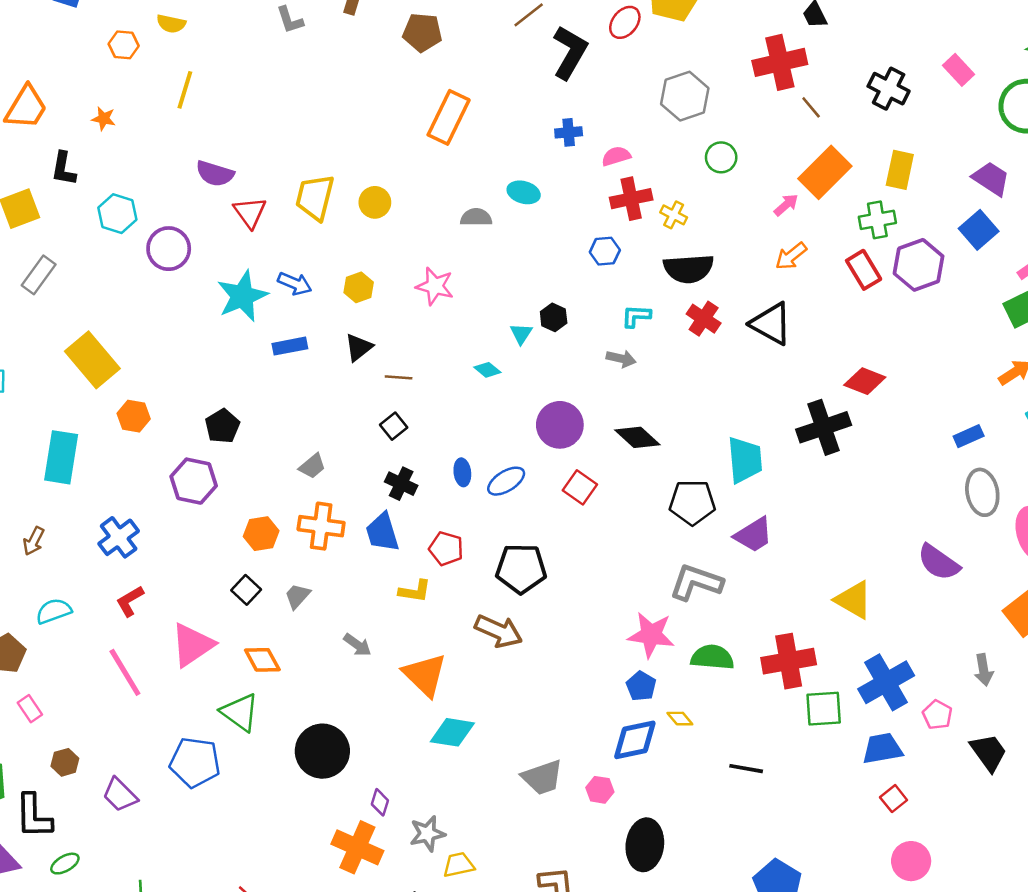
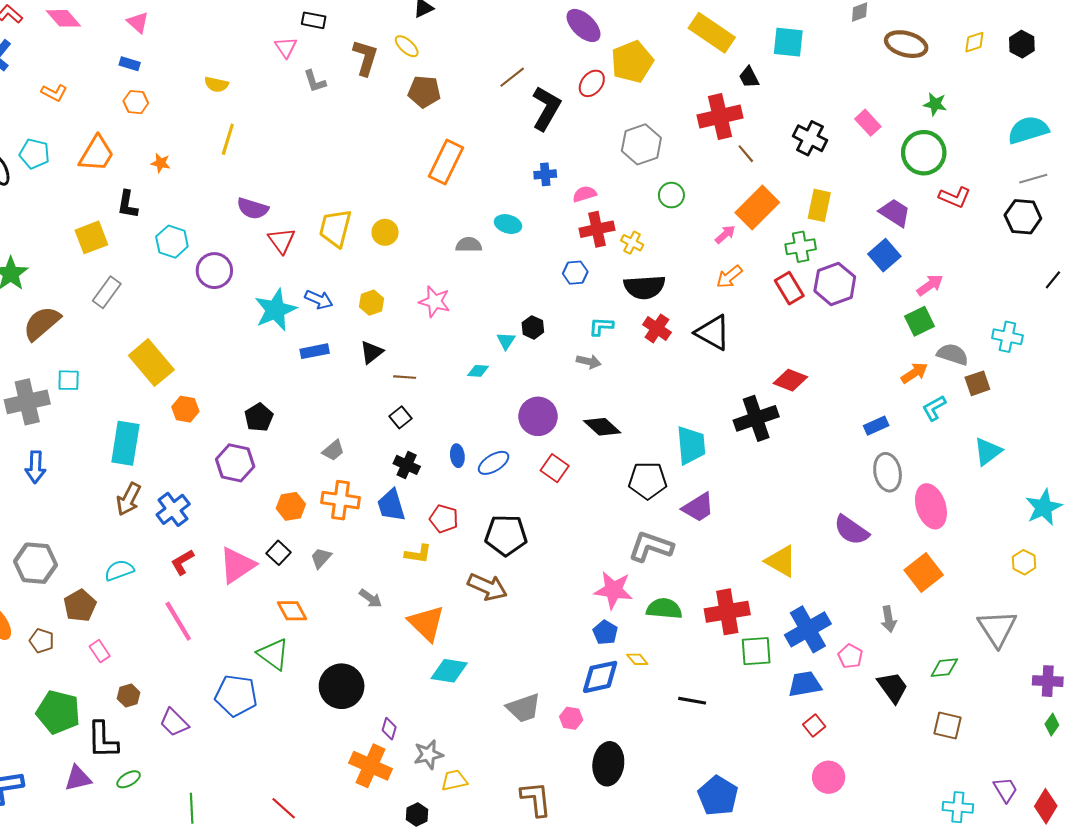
orange hexagon: (124, 45) -> (136, 102), moved
cyan diamond: (487, 370) -> (478, 371), turned -35
brown arrow: (34, 541) -> (129, 499), moved, size x1.4
pink triangle: (192, 645) -> (237, 565), moved

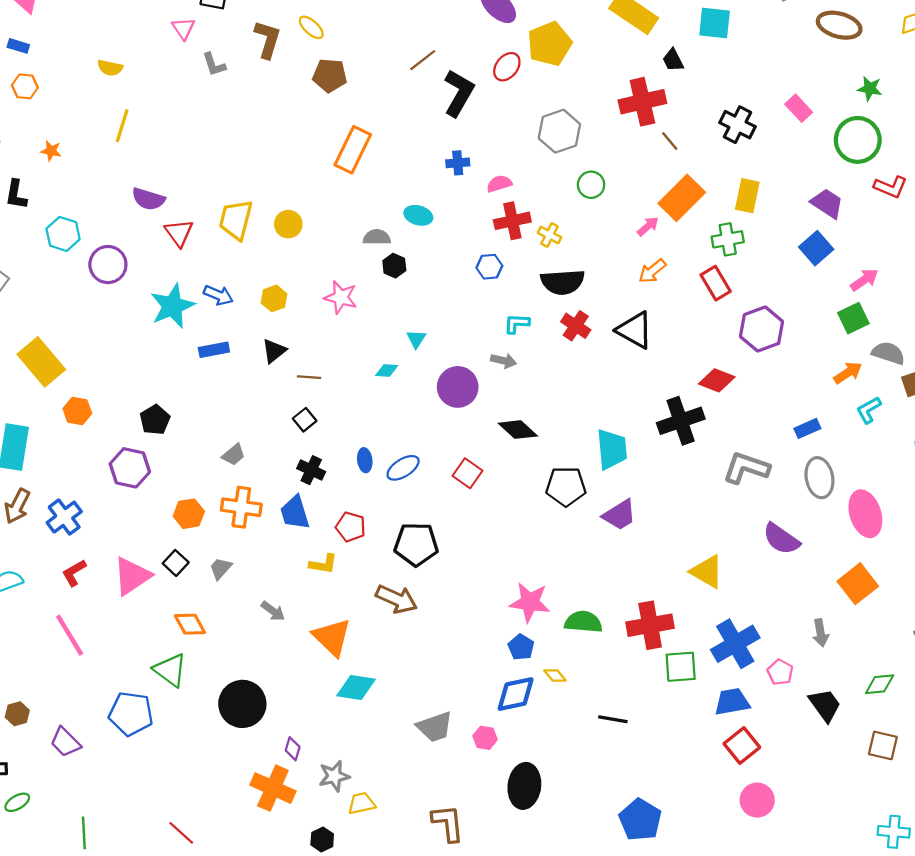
purple hexagon: (835, 284) -> (762, 329), moved
black hexagon: (533, 327) -> (394, 266), moved
purple circle: (538, 416) -> (458, 387), moved
gray L-shape: (651, 547) -> (746, 468), moved
red square: (814, 726) -> (742, 745), size x1.5

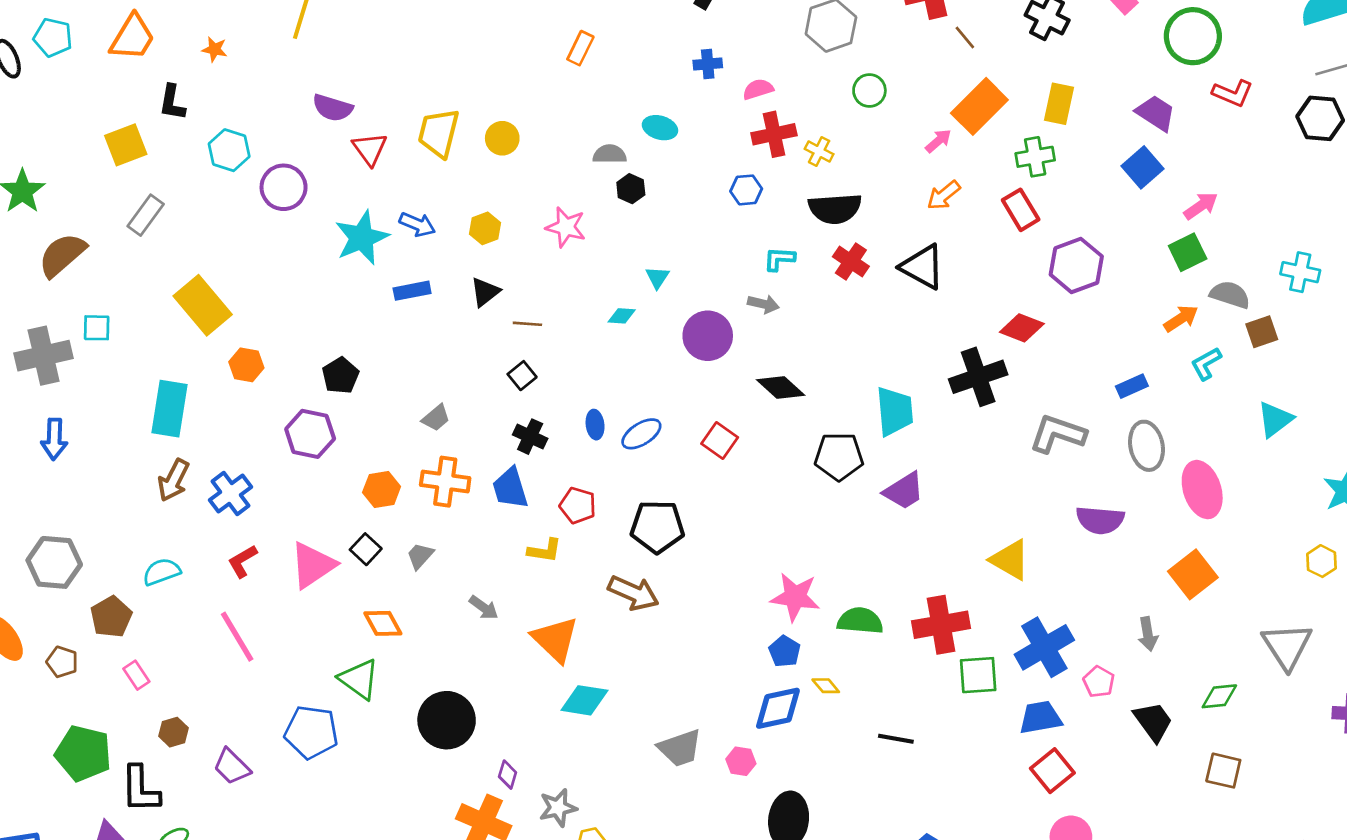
orange rectangle: (353, 150) -> (580, 48), size x0.6
purple semicircle: (781, 539) -> (1100, 520), turned -30

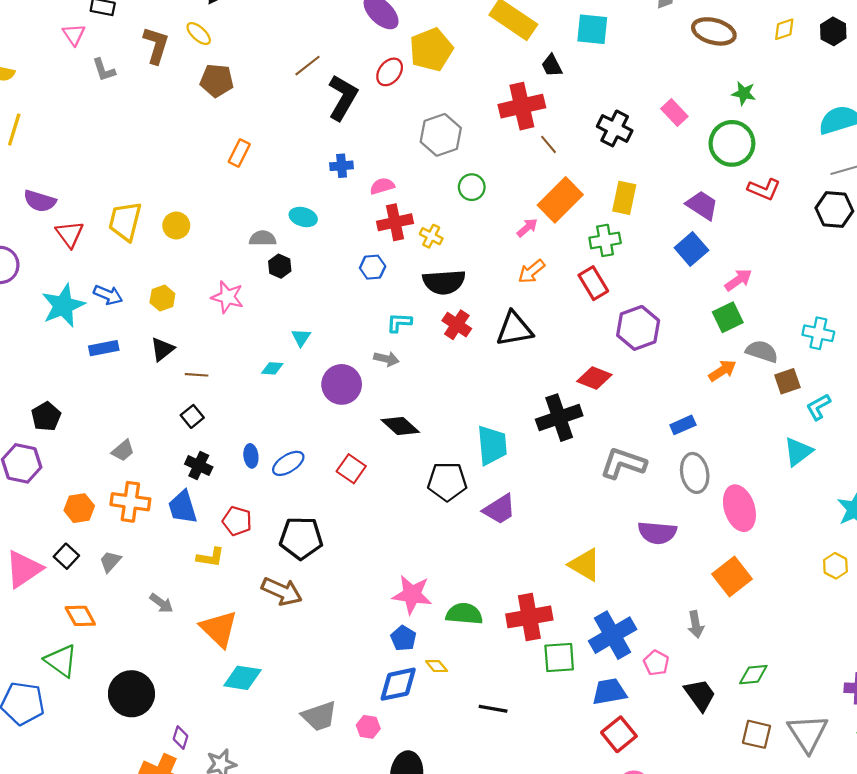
black triangle: (922, 267) -> (514, 329), turned -39
cyan L-shape: (1206, 364) -> (818, 407), moved
gray triangle: (1287, 646) -> (808, 733), moved

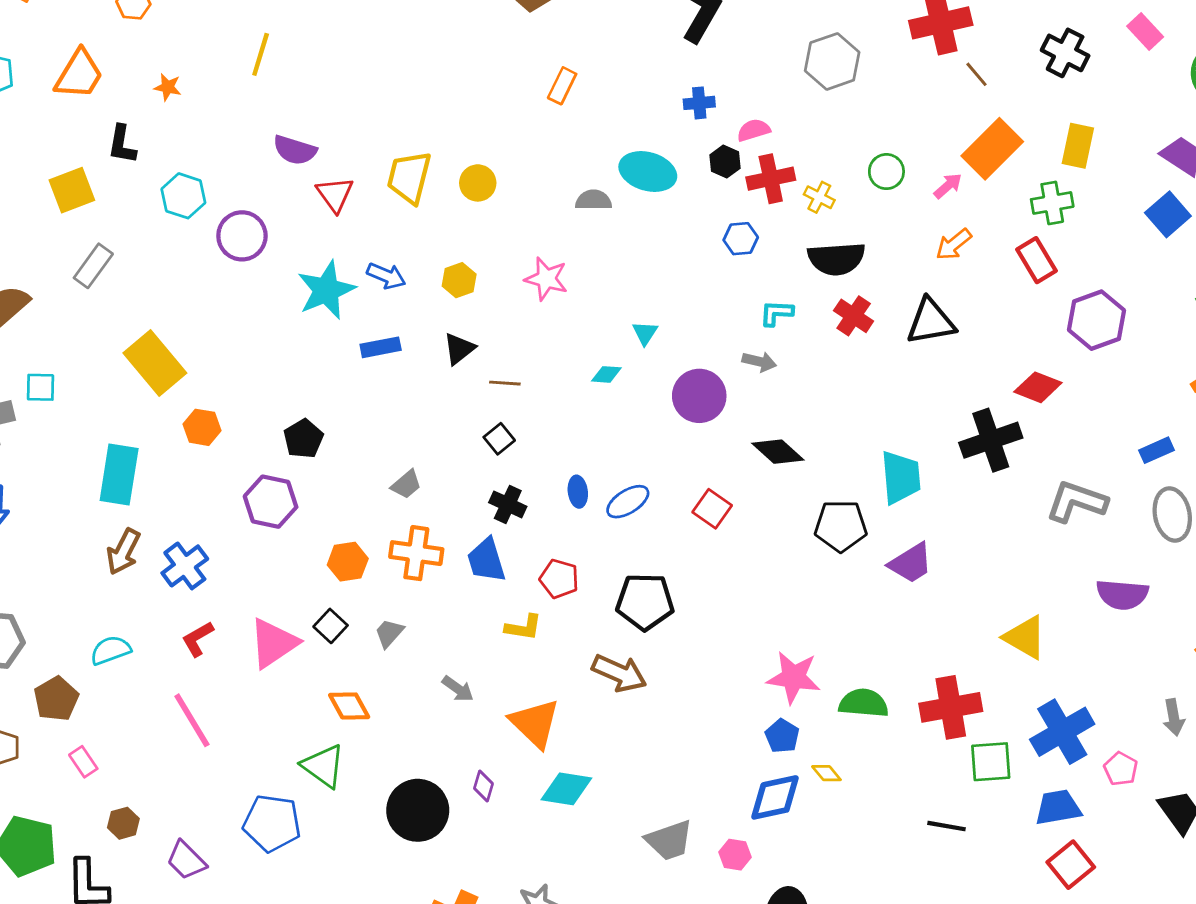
green circle: (472, 187) -> (886, 172), moved
cyan ellipse: (303, 217) -> (648, 172), size x1.5
black hexagon: (280, 266) -> (725, 162), moved
black line: (493, 709) -> (946, 826), moved
purple diamond: (181, 737) -> (483, 786), moved

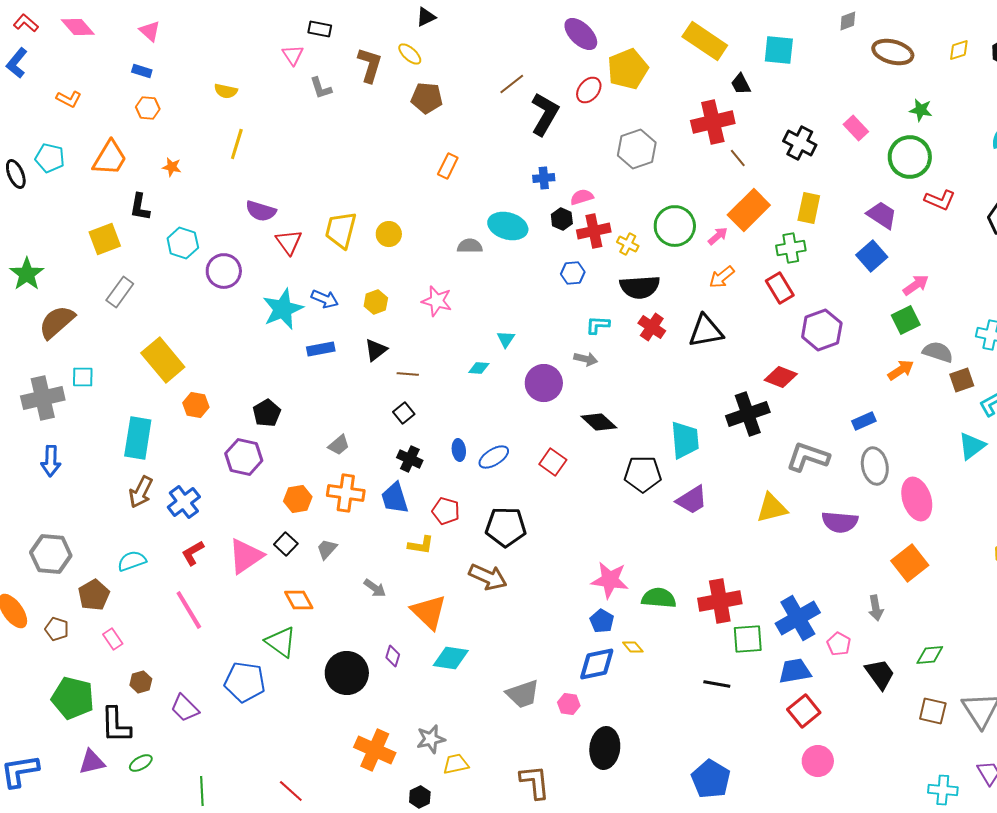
green circle: (886, 172) -> (675, 226), size x1.6
yellow triangle: (1025, 637) -> (772, 508), moved, turned -44

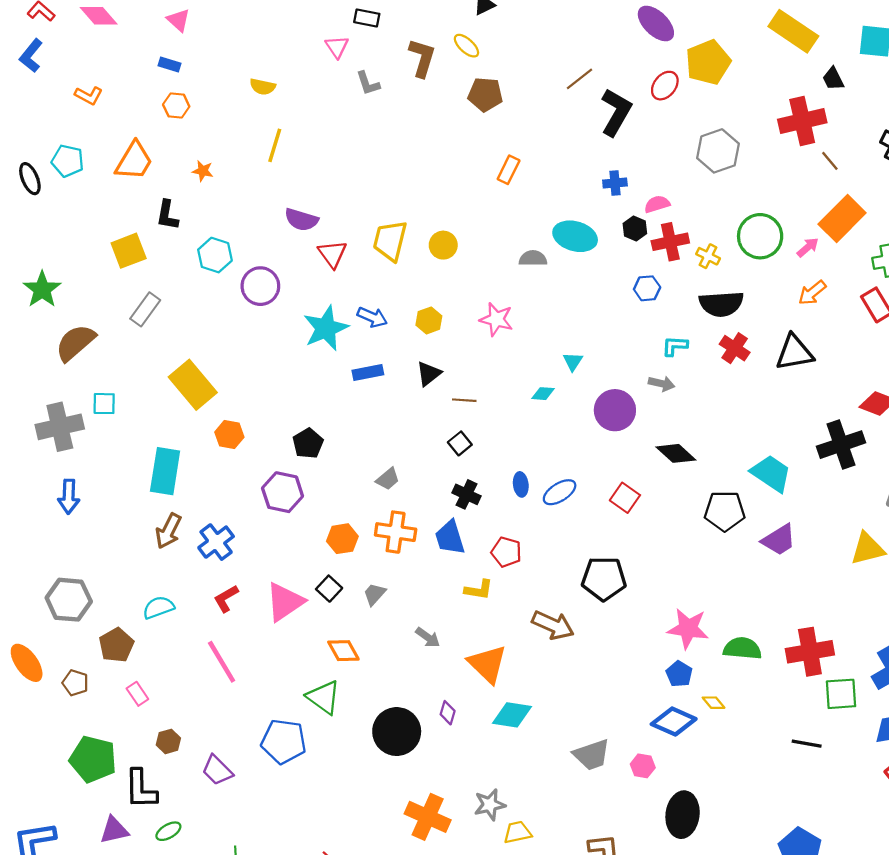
cyan trapezoid: (685, 440) -> (771, 473), turned -51
black pentagon: (506, 527) -> (604, 579), moved
blue diamond: (597, 664) -> (674, 722), turned 36

